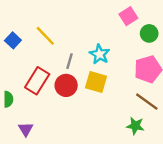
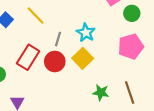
yellow square: (96, 82) -> (83, 58), turned 30
brown line: (147, 102) -> (130, 93), moved, turned 35
green star: (135, 126) -> (101, 93), moved

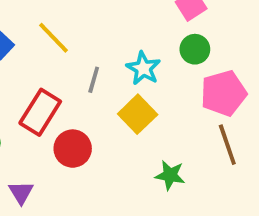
green circle: (132, 13) -> (195, 49), moved
red circle: (55, 61) -> (73, 149), moved
brown line: (130, 93) -> (227, 145), moved

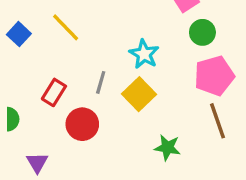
green circle: (195, 49) -> (202, 32), moved
gray line: (94, 80) -> (101, 82), moved
red rectangle: (40, 112) -> (54, 92), size x0.7

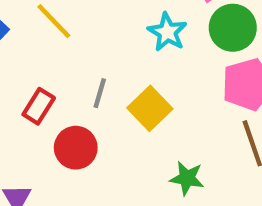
green circle: (202, 32) -> (233, 28), size x1.4
cyan star: (144, 54) -> (167, 32), moved

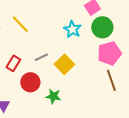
gray line: (100, 93) -> (41, 57), turned 48
green star: (187, 178) -> (53, 96), moved

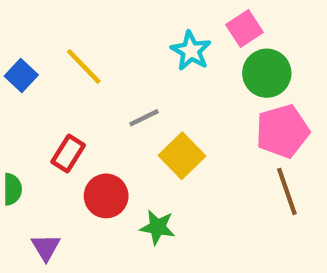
cyan star: (72, 29) -> (191, 51), moved
gray line: (41, 57) -> (144, 118), moved

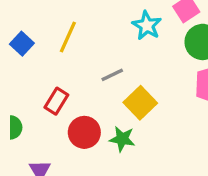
yellow line: (84, 66) -> (68, 37), turned 68
green star: (157, 227) -> (122, 139), moved

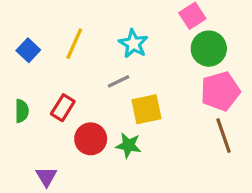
cyan star: (147, 26) -> (133, 44), moved
yellow square: (140, 103) -> (146, 109), turned 32
green semicircle: (15, 127) -> (22, 111), moved

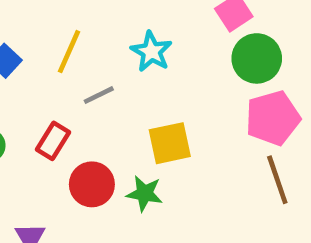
gray line: (119, 81) -> (99, 95), moved

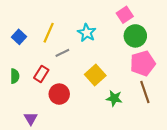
yellow square: (170, 143) -> (95, 75), turned -30
green star: (145, 194) -> (114, 98), moved

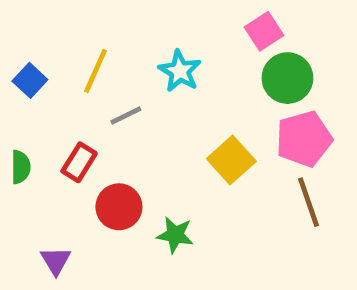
yellow square: (95, 75) -> (231, 160), moved
green star: (114, 98) -> (175, 235), moved

